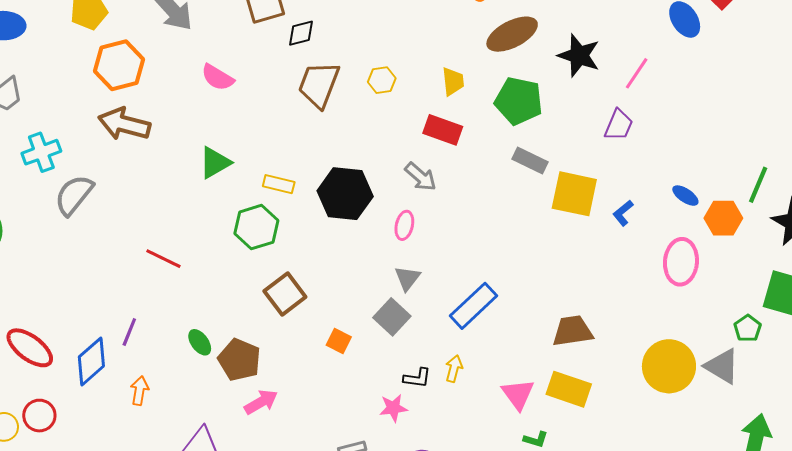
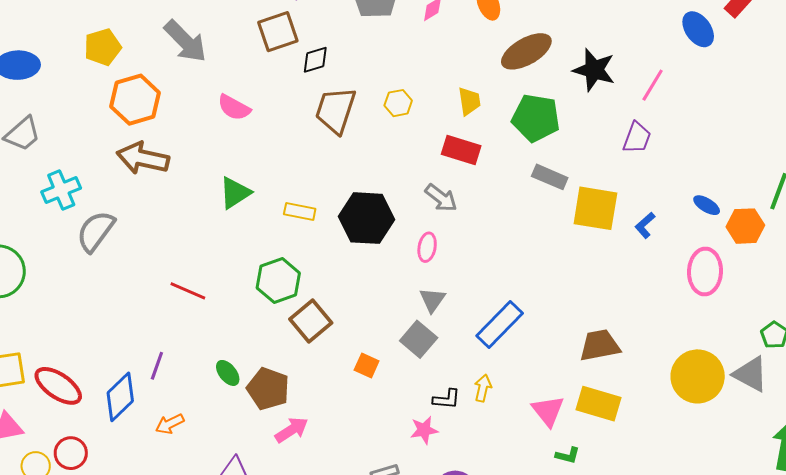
green hexagon: (256, 227) -> (278, 280), moved
orange arrow: (140, 391) -> (170, 424), turned -124

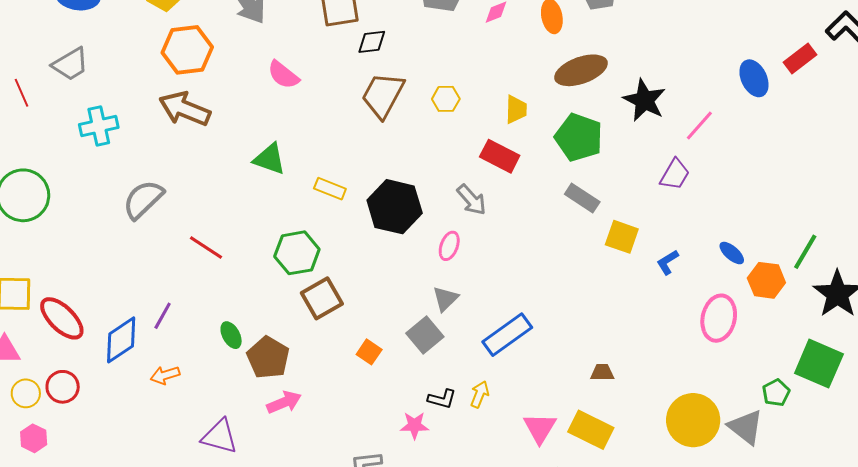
green triangle: (235, 193) -> (269, 159), turned 42
yellow square: (595, 208) -> (622, 237), size x0.7
gray semicircle: (96, 231) -> (143, 199), moved
brown trapezoid: (600, 345) -> (602, 373), size x0.6

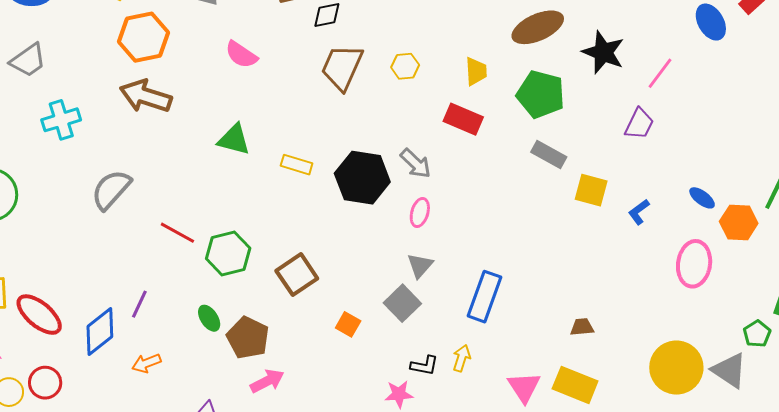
gray arrow: (472, 200) -> (416, 163), moved
green hexagon: (297, 253) -> (228, 253), moved
blue rectangle: (507, 335) -> (484, 297), turned -30

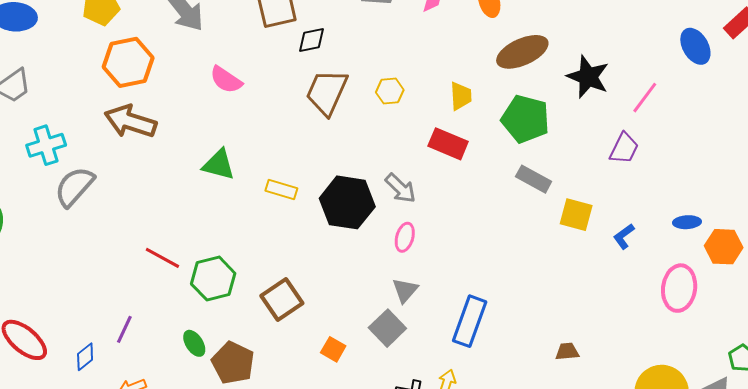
gray semicircle: (111, 190) -> (74, 187), moved
blue ellipse: (702, 198) -> (687, 222), turned -40
blue diamond: (100, 331) -> (85, 357), size x0.6

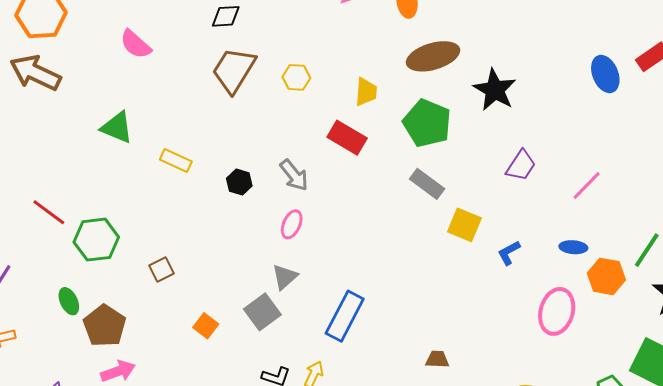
pink line: (645, 98) -> (587, 185), moved
black hexagon: (347, 202) -> (239, 182), size x0.5
brown square: (282, 300) -> (162, 270), size x0.6

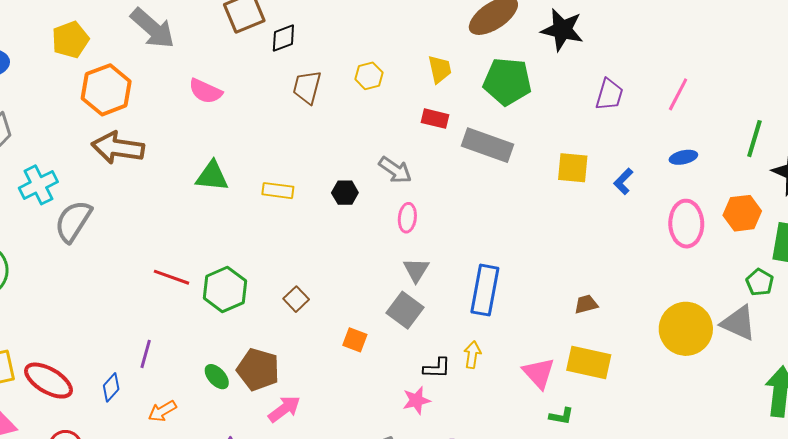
brown trapezoid: (234, 70) -> (307, 87), size x0.7
red rectangle: (347, 138) -> (435, 119), size x0.7
gray rectangle: (427, 184) -> (487, 145), moved, size x1.4
orange hexagon: (606, 276) -> (742, 213), moved
green ellipse: (69, 301) -> (217, 377), moved

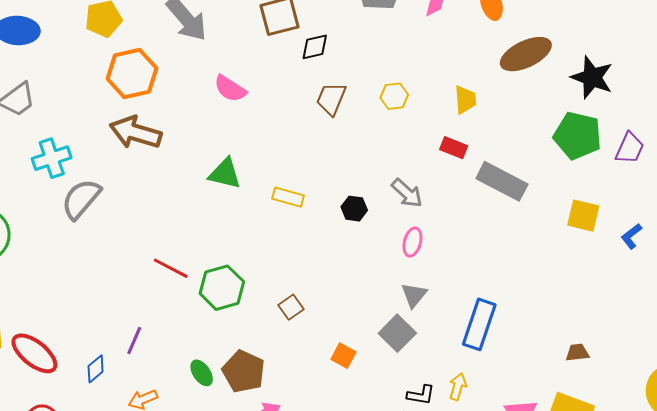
green pentagon: (507, 81) -> (578, 136), moved

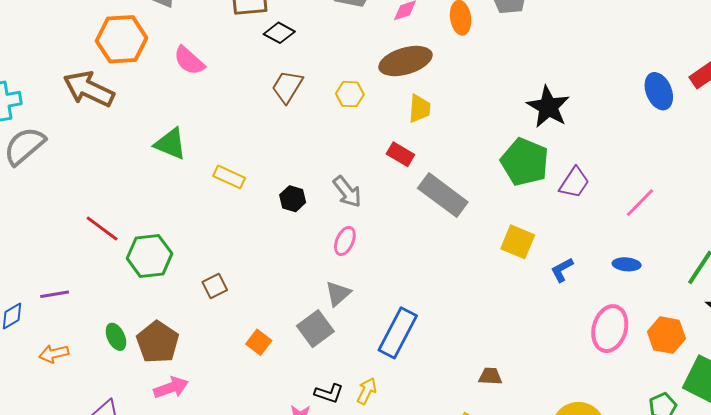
black diamond: (315, 47) -> (279, 33), turned 32
brown ellipse: (526, 54) -> (405, 61), moved
orange hexagon: (132, 73) -> (122, 39), moved
purple line: (134, 340) -> (55, 294), turned 48

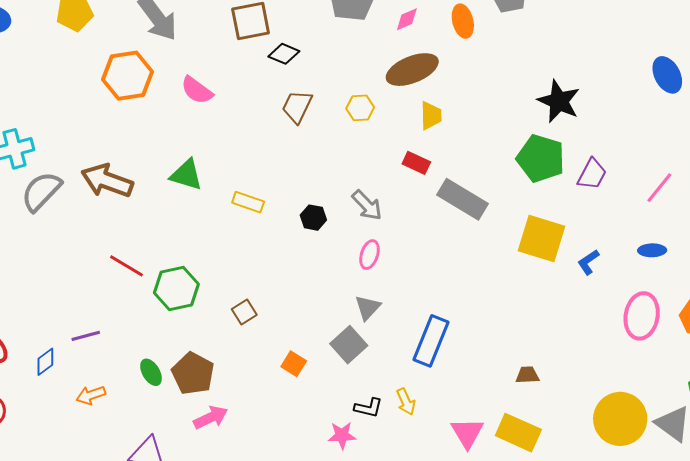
brown arrow: (89, 89) -> (107, 181), moved
yellow square: (518, 242) -> (542, 239), size x1.4
yellow arrow: (367, 391) -> (406, 402), turned 136

